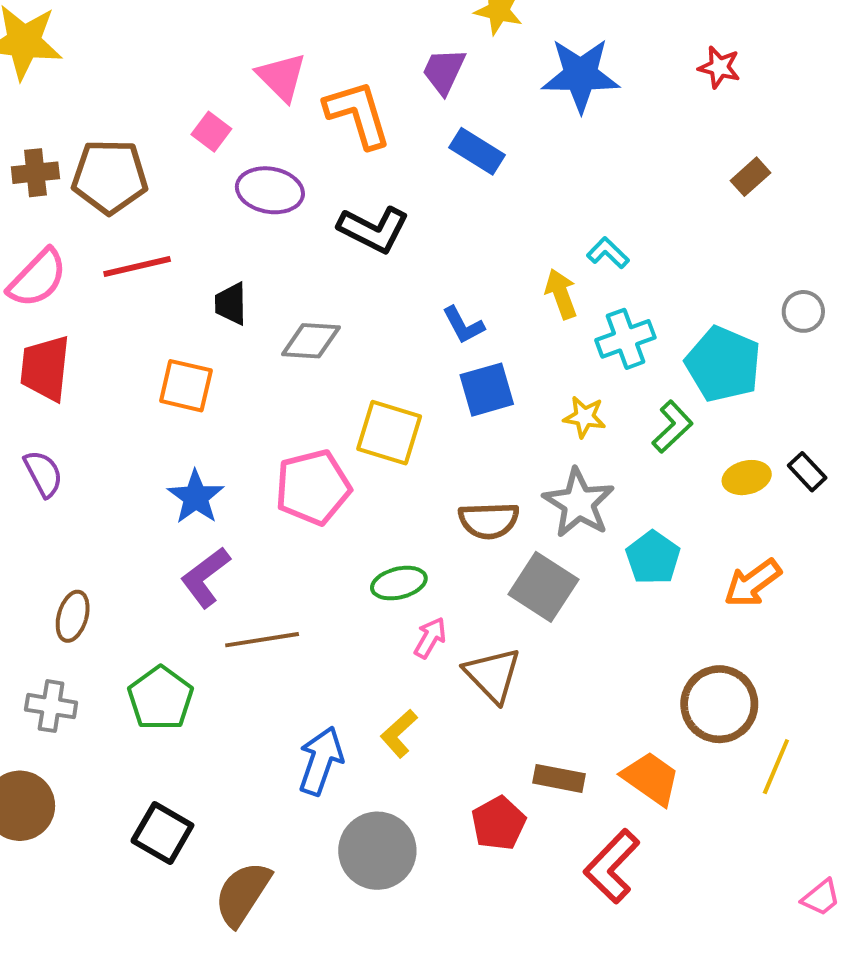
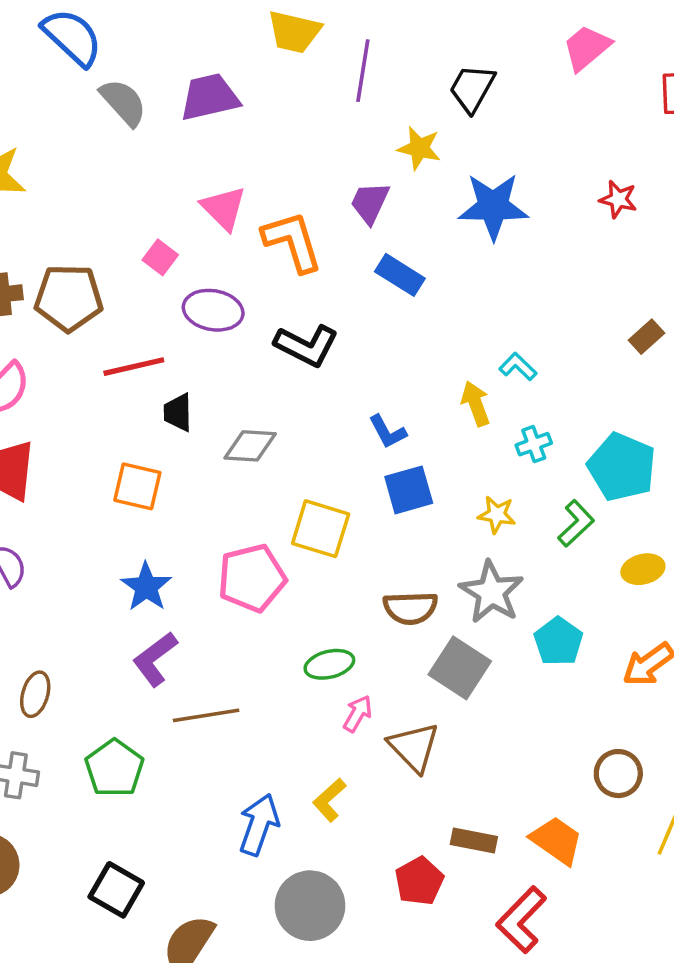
brown rectangle: (751, 177) -> (646, 337), moved
red line: (137, 267) -> (134, 367), moved
cyan cross: (626, 339) -> (534, 444), size x0.7
brown circle: (719, 704) -> (618, 774), size x0.7

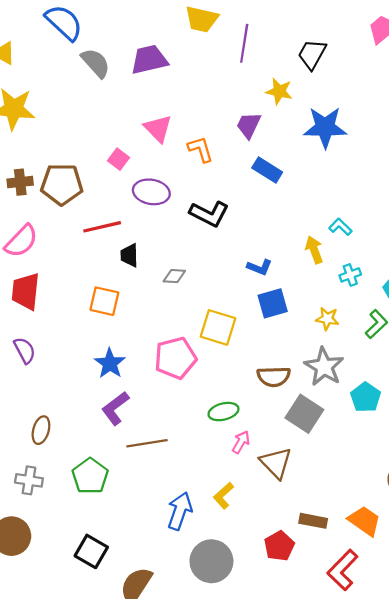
orange L-shape: (292, 242) -> (201, 149), size x0.7
blue L-shape: (388, 432) -> (260, 267), turned -40
gray diamond: (250, 446) -> (174, 276), size x0.7

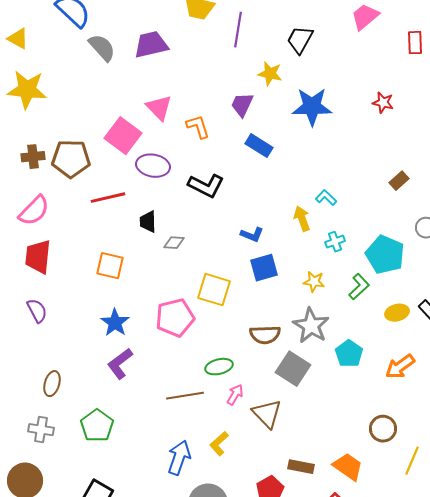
pink square: (119, 159) -> (123, 136), size x1.8
black trapezoid: (129, 255) -> (148, 222), moved
brown line: (147, 443) -> (185, 396), moved

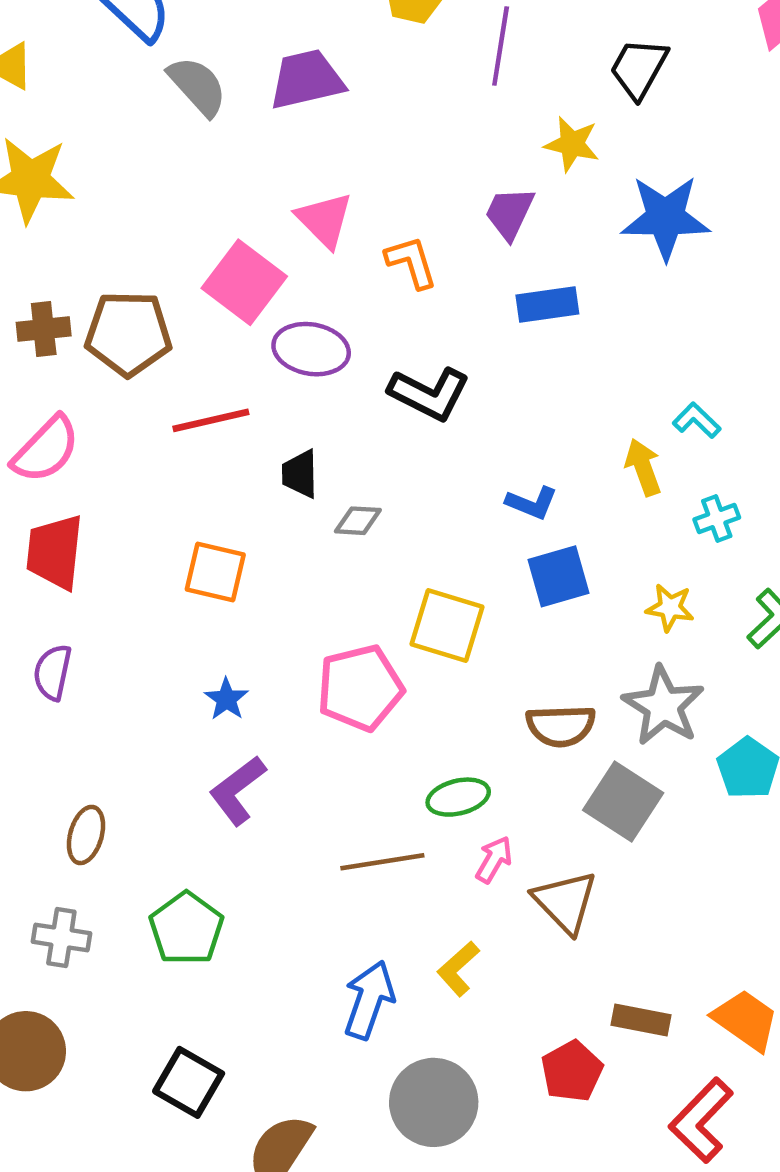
blue rectangle: (259, 146) -> (547, 305), turned -40
purple semicircle: (37, 311) -> (53, 672), turned -140
blue star: (115, 323) -> (226, 699), size x0.7

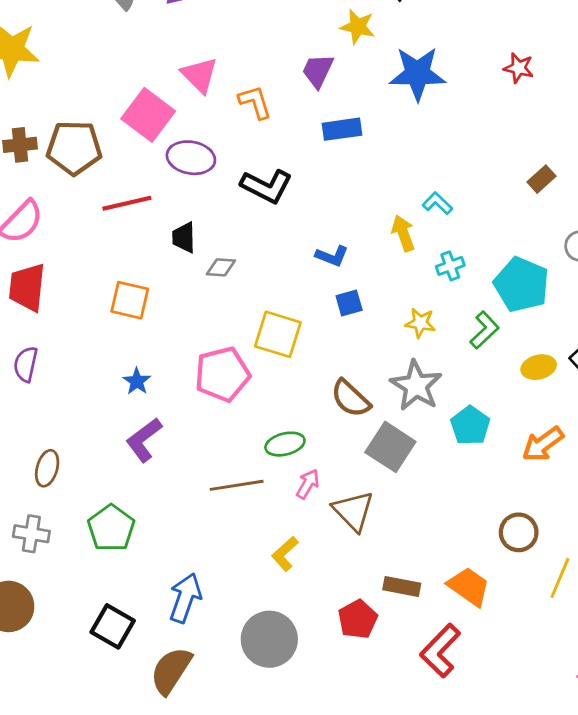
blue square: (558, 576) -> (349, 303), size x0.7
brown semicircle: (561, 726) -> (351, 398), turned 45
blue arrow: (369, 1000) -> (185, 598), moved

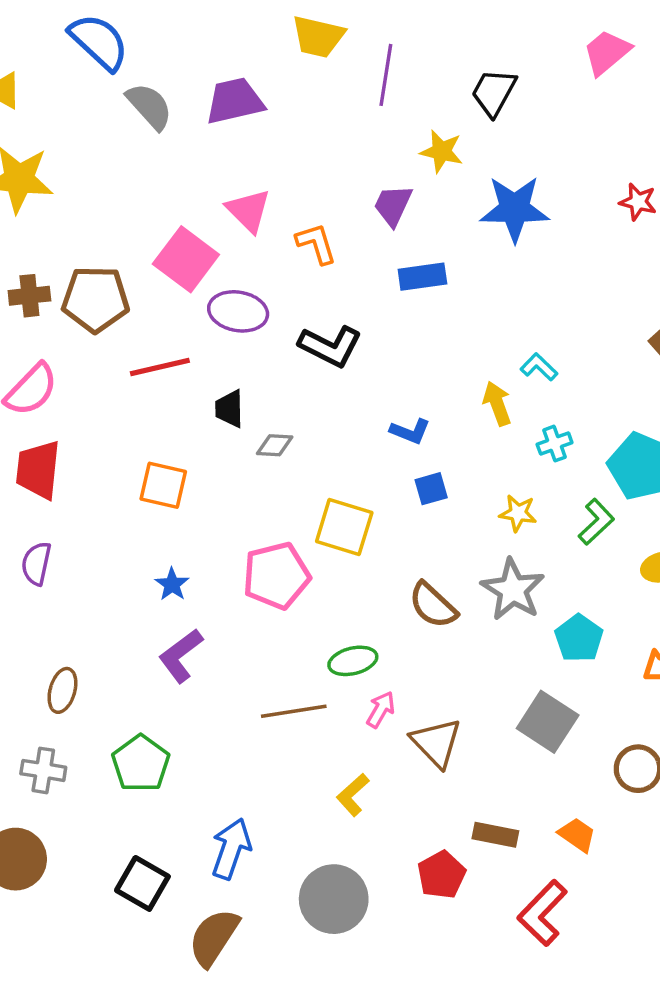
gray square: (390, 447) -> (548, 722), moved
orange trapezoid: (469, 587) -> (577, 835), size x0.7

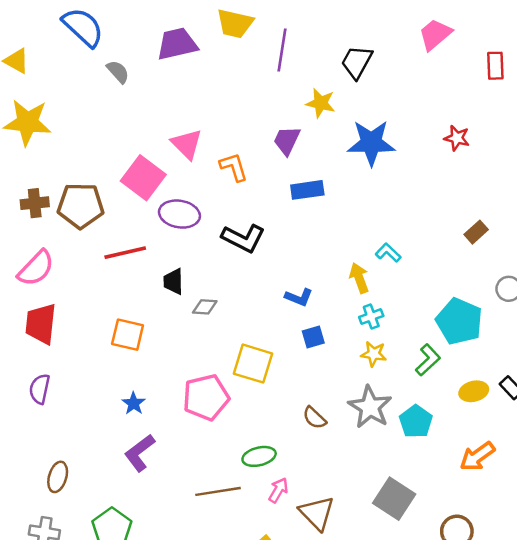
purple trapezoid: (235, 101) -> (177, 44), moved
gray semicircle: (149, 106) -> (118, 72), size x0.7
cyan cross: (555, 444) -> (371, 317), moved
brown semicircle: (433, 605) -> (315, 418), size x0.7
cyan pentagon: (579, 638) -> (416, 421), moved

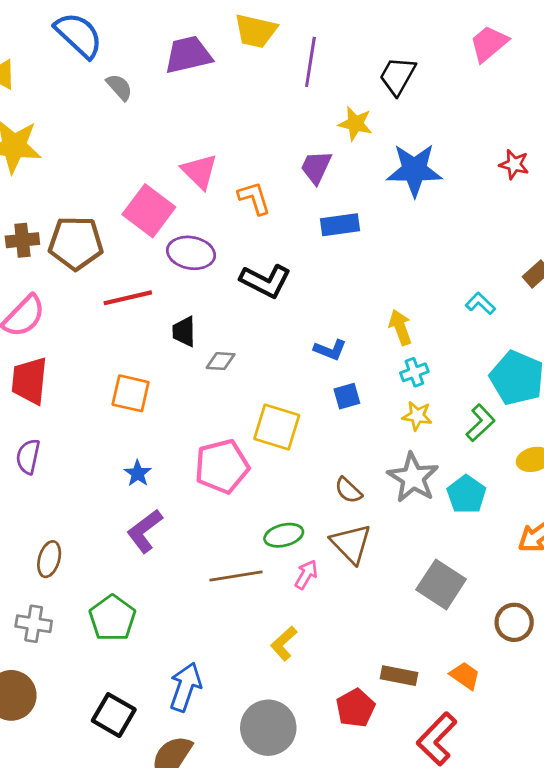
cyan L-shape: (388, 253) -> (480, 303), moved
brown triangle: (317, 513) -> (351, 544), moved

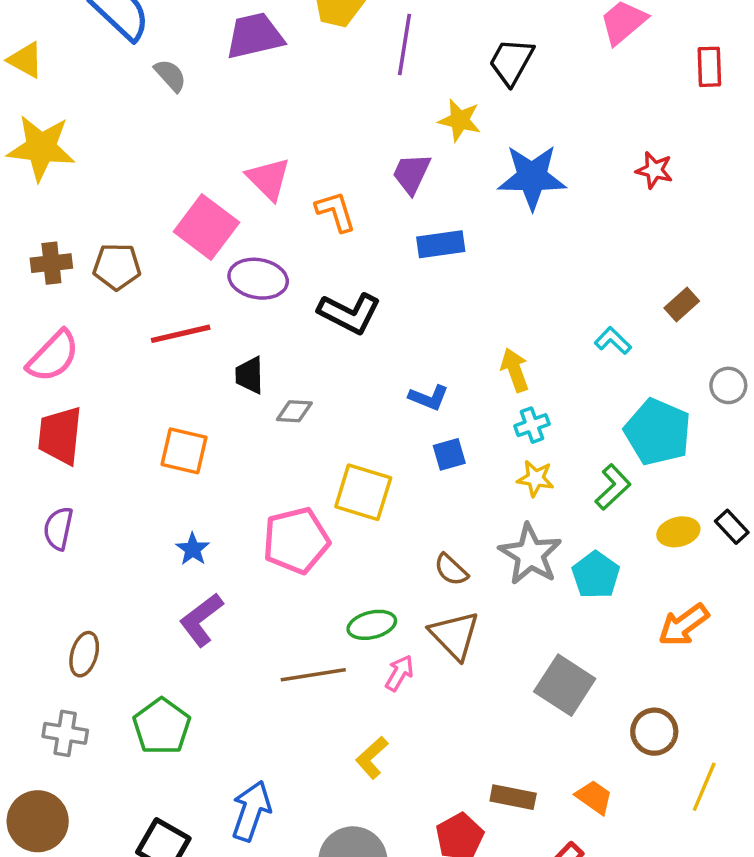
brown pentagon: (76, 243) -> (117, 267), size x0.7

